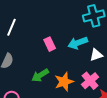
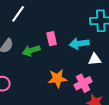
green arrow: (40, 75) -> (31, 51), moved

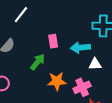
green arrow: (31, 51) -> (38, 62), moved, turned 144

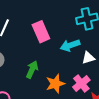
pink rectangle: (53, 41) -> (41, 32), moved, size x1.5

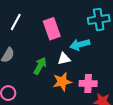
white triangle: (88, 58) -> (64, 59), moved
pink cross: (81, 83) -> (88, 84), turned 36

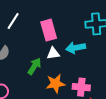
white triangle: (64, 59) -> (53, 53), moved

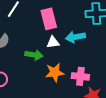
green arrow: (34, 66) -> (34, 55), turned 66

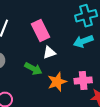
cyan arrow: (75, 37) -> (83, 41), moved
green arrow: (34, 55) -> (33, 69), turned 30

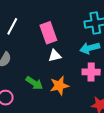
green arrow: (33, 69) -> (34, 83), moved
pink cross: (83, 81) -> (91, 72), moved

